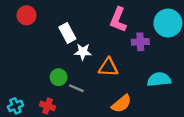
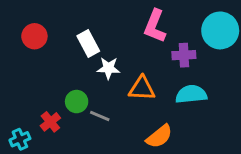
red circle: (27, 15) -> (34, 36), moved
cyan semicircle: (159, 79) -> (191, 94), moved
red cross: (47, 106) -> (50, 122), moved, turned 32

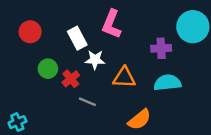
pink L-shape: (155, 26) -> (111, 24), moved
green circle: (77, 102) -> (48, 69), moved
red cross: (50, 122) -> (71, 79), moved

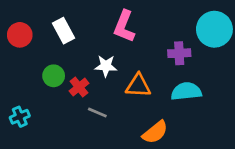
red circle: (30, 32) -> (20, 35), moved
white rectangle: (77, 38) -> (63, 31), moved
cyan cross: (17, 122) -> (20, 117), moved

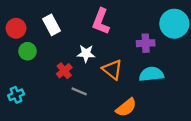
green circle: (54, 76) -> (27, 51), moved
orange triangle: (138, 86) -> (112, 70), turned 35

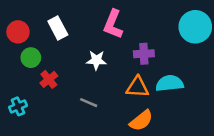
purple cross: (146, 43) -> (144, 54), moved
orange triangle: (112, 70) -> (137, 87), moved, turned -35
red cross: (64, 71) -> (49, 79), moved

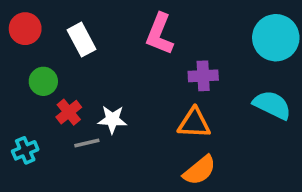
red circle: (18, 32) -> (25, 29), moved
white star: (96, 60) -> (112, 119), moved
cyan semicircle: (170, 83) -> (272, 105), moved, turned 32
gray line: (89, 103) -> (87, 143), moved, turned -36

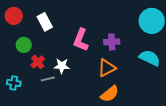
pink L-shape: (160, 34) -> (81, 40), moved
orange triangle: (194, 123) -> (107, 68), turned -30
cyan cross: (25, 150) -> (14, 83), turned 32

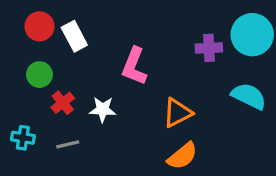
red circle: (14, 16) -> (39, 26), moved
purple cross: (112, 42) -> (209, 48), moved
gray line: (48, 79) -> (68, 144), moved

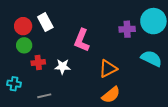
red circle: (39, 26) -> (23, 26), moved
red cross: (63, 103) -> (38, 63), turned 32
gray line: (68, 144) -> (44, 96), moved

